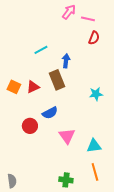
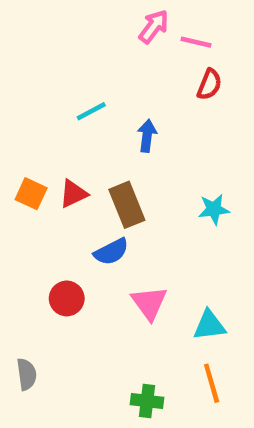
brown rectangle: (57, 80) -> (127, 205), moved
red circle: (30, 126) -> (67, 298), moved
gray semicircle: (12, 181) -> (27, 374), moved

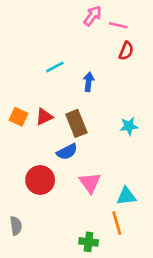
red circle: (67, 298) -> (40, 180), size x1.4
orange line: (212, 383) -> (117, 223), moved

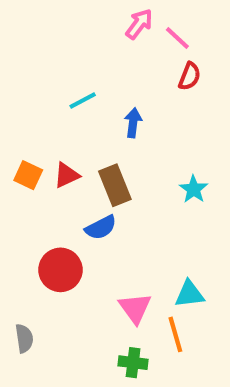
pink line: (118, 25) -> (177, 38), turned 30
cyan star: (129, 126) -> (194, 189), turned -30
pink triangle: (90, 183) -> (135, 308), moved

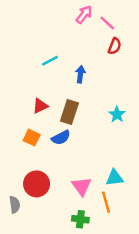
orange square: (28, 175) -> (32, 138), moved
brown rectangle: (115, 185) -> (69, 112), turned 40
red circle: (60, 270) -> (37, 184), moved

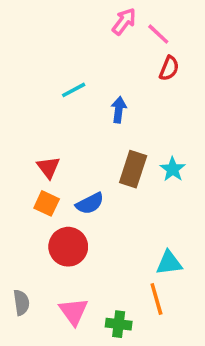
red triangle: (40, 106) -> (48, 167), moved, turned -42
brown rectangle: (69, 112) -> (133, 169), moved
red circle: (37, 184) -> (68, 247), moved
pink triangle: (82, 186) -> (74, 312), moved

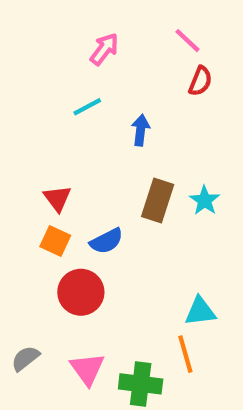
pink arrow: (124, 21) -> (104, 49), moved
gray semicircle: (21, 303) -> (25, 358), turned -120
green cross: (119, 324) -> (141, 384), size x1.4

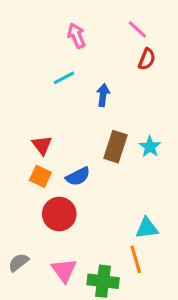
pink arrow: (104, 49) -> (76, 36), turned -60

